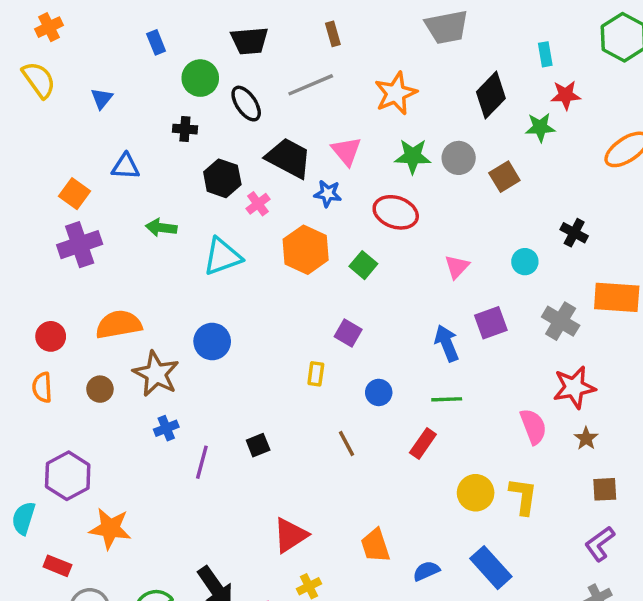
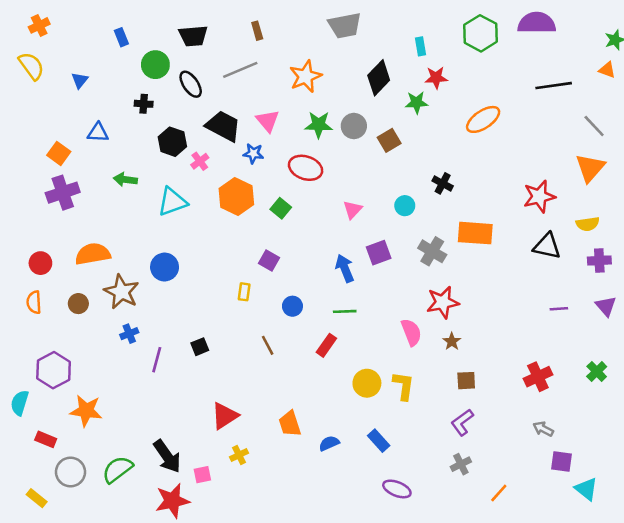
blue rectangle: (491, 568) -> (379, 441), size x0.7

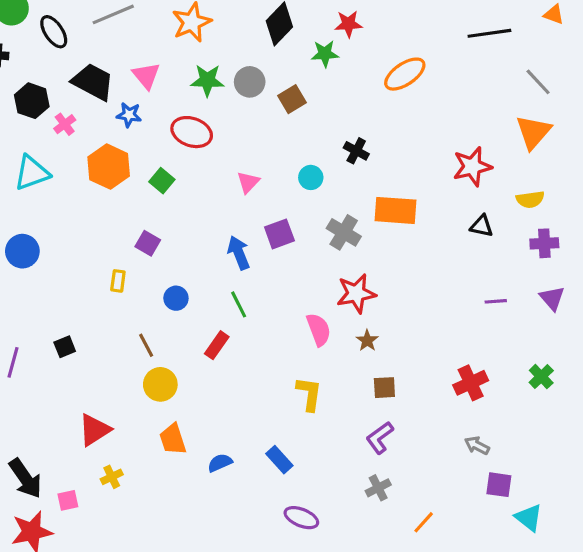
black triangle: (547, 246) -> (482, 226), size x0.7
green line: (345, 311) -> (239, 304), turned 65
yellow circle: (367, 383) -> (160, 384), moved

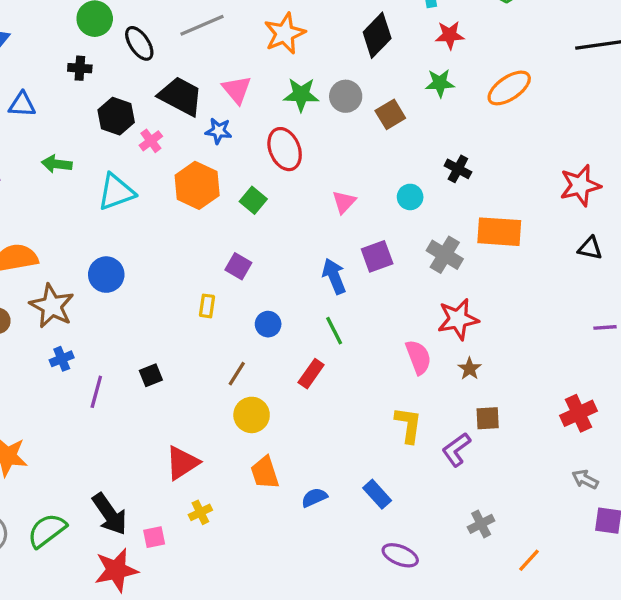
green star: (325, 54) -> (440, 83), moved
red ellipse: (192, 132) -> (285, 149), turned 48
brown line: (146, 345) -> (237, 374), turned 60
purple L-shape: (380, 438) -> (456, 450), moved

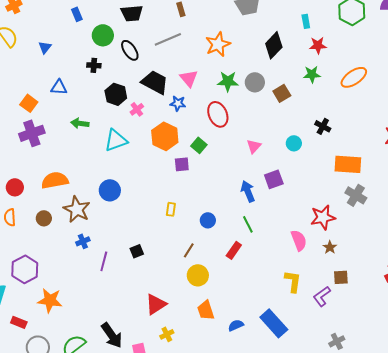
gray cross: (445, 255) -> (356, 195), moved
purple square: (238, 266) -> (182, 164), moved, turned -35
blue rectangle: (377, 494) -> (274, 323), size x1.6

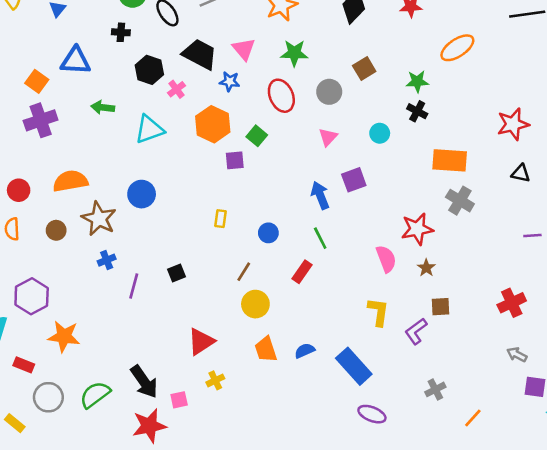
green star: (312, 74) -> (417, 81), moved
gray circle: (255, 82) -> (329, 92), moved
blue triangle: (59, 87) -> (76, 61), size x1.4
blue semicircle: (236, 325) -> (305, 351), moved

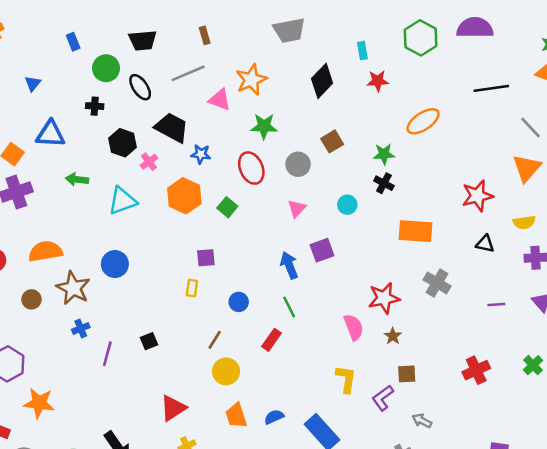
pink triangle: (244, 49) -> (220, 100), moved, turned -30
purple square: (235, 160) -> (206, 258), moved
gray cross: (460, 201) -> (437, 283), moved
gray arrow: (517, 355) -> (422, 421), moved

